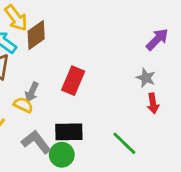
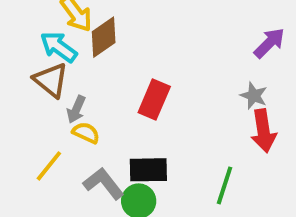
gray arrow: (32, 92) -> (76, 109), moved
red arrow: (153, 103) -> (263, 131), size x1.5
green line: (124, 143) -> (224, 185), turned 64

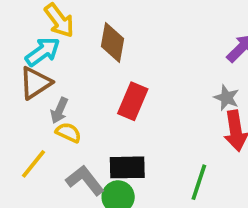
brown diamond: (104, 37) -> (113, 43), moved, turned -45
cyan arrow: (59, 47) -> (43, 52), turned 108
brown triangle: (51, 80) -> (35, 83), turned 48

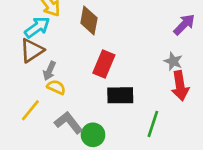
black rectangle: (127, 167) -> (120, 95), moved

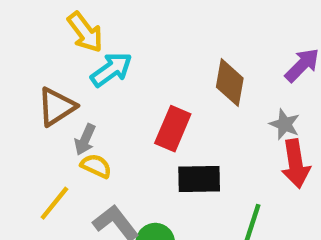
brown diamond: (89, 20) -> (230, 83), moved
cyan arrow: (37, 27) -> (111, 69), moved

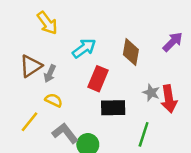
cyan arrow: (111, 69) -> (84, 48), moved
gray star: (285, 124) -> (151, 93), moved
gray arrow: (85, 140) -> (50, 74), moved

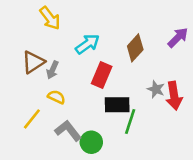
brown diamond: (131, 52) -> (135, 48), turned 32
green line: (144, 134) -> (130, 122), moved

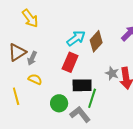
cyan arrow: (87, 44) -> (76, 38), moved
yellow line: (32, 119) -> (16, 96), turned -54
gray L-shape: (68, 131) -> (80, 114), moved
green circle: (91, 142) -> (59, 103), moved

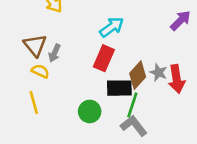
brown diamond: (96, 41) -> (138, 75), moved
brown triangle: (17, 52) -> (35, 45), turned -36
yellow semicircle: (35, 79) -> (40, 71), moved
gray L-shape: (80, 114) -> (134, 126), moved

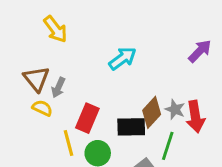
red rectangle: (104, 58) -> (87, 118), moved
yellow line: (34, 102) -> (68, 143), moved
green line: (132, 105) -> (168, 146), moved

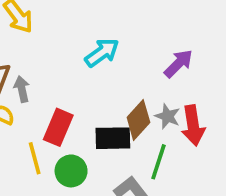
purple arrow: (200, 51) -> (178, 64), moved
gray arrow: (58, 88) -> (22, 89), turned 144

